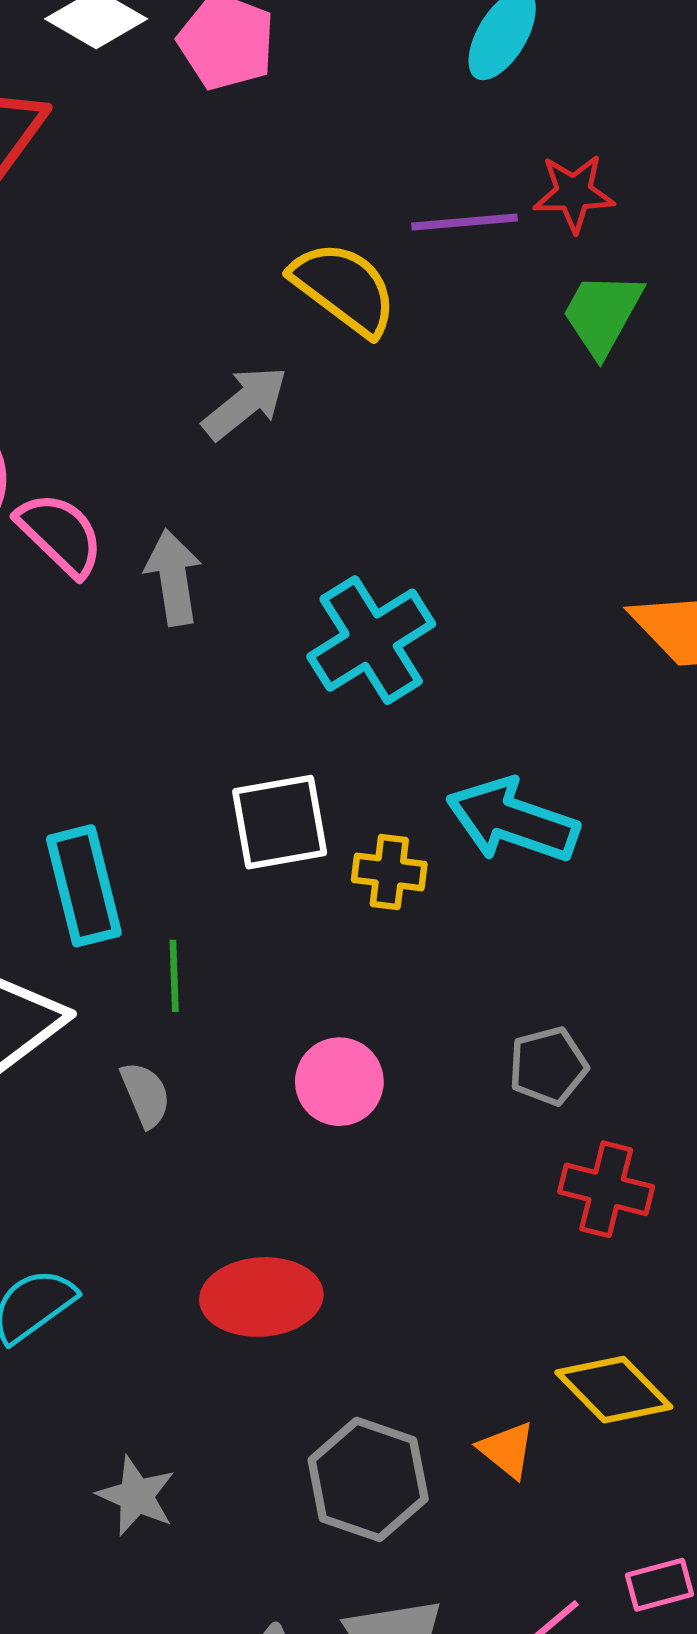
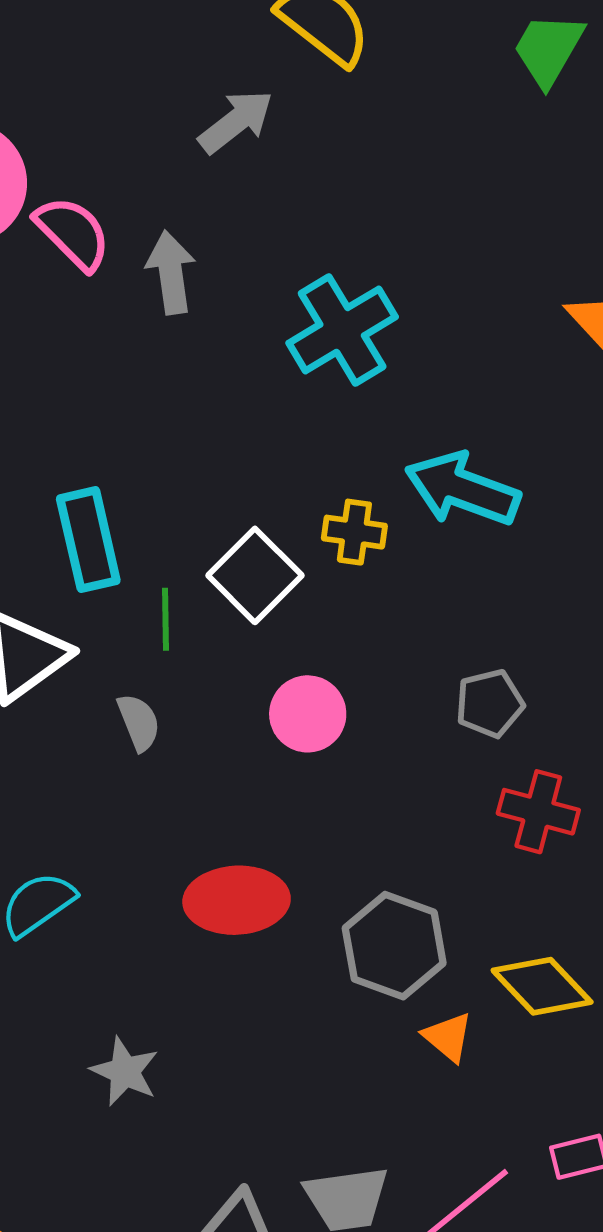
white square: (280, 822) -> (255, 575), moved, turned -36
gray hexagon: (368, 1479) -> (394, 946), moved

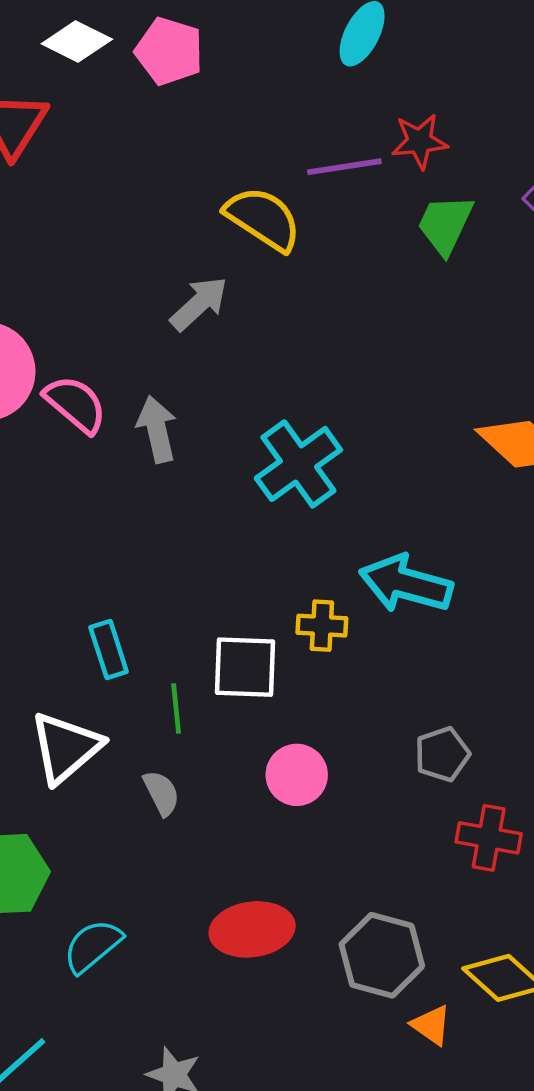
cyan rectangle: (88, 540) -> (109, 650), size x0.7
white square: (255, 575) -> (245, 667), turned -38

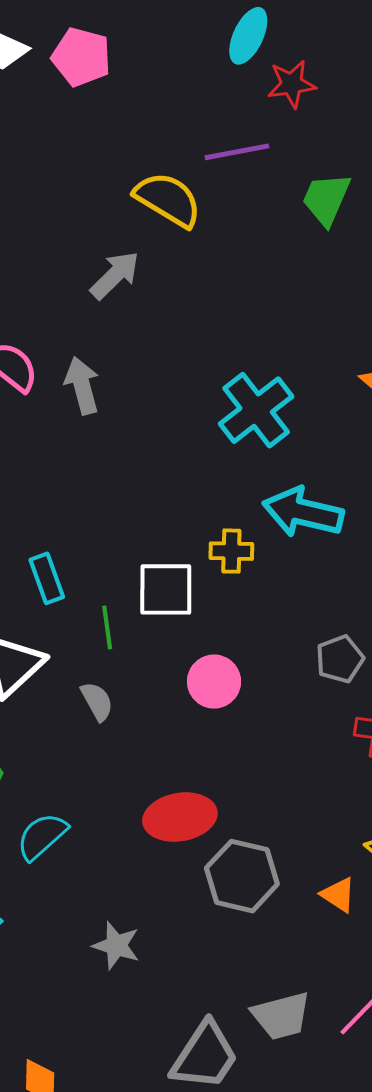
red star: (420, 141) -> (292, 84), moved
cyan cross: (298, 464) -> (256, 410), moved
gray hexagon: (382, 955) -> (242, 876), moved

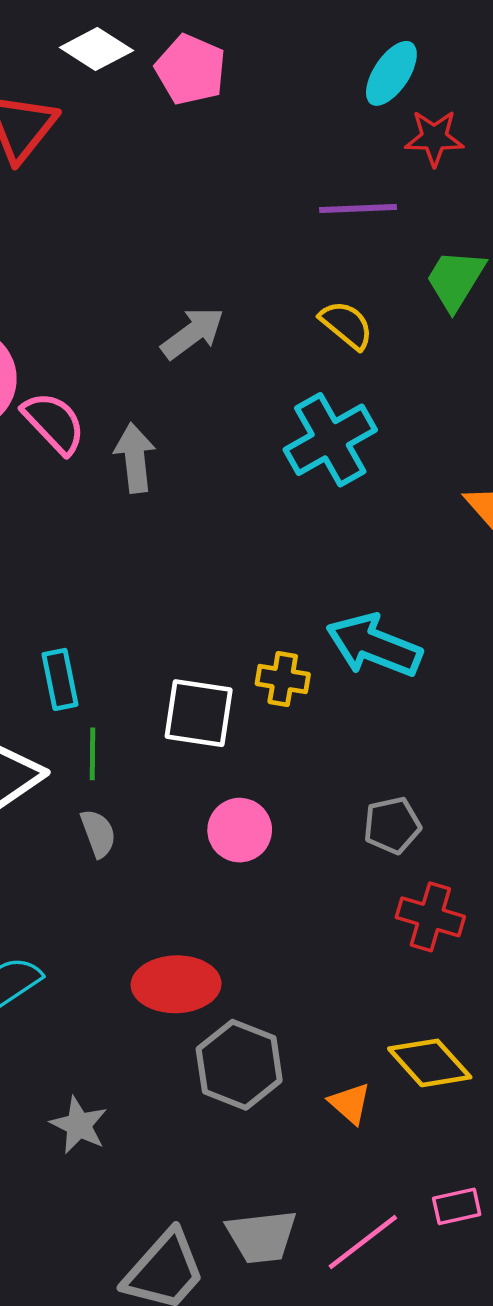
yellow semicircle: (168, 199) -> (346, 325), moved, size x0.7
cyan cross: (256, 410) -> (330, 440), moved
green line: (107, 627) -> (92, 754), moved

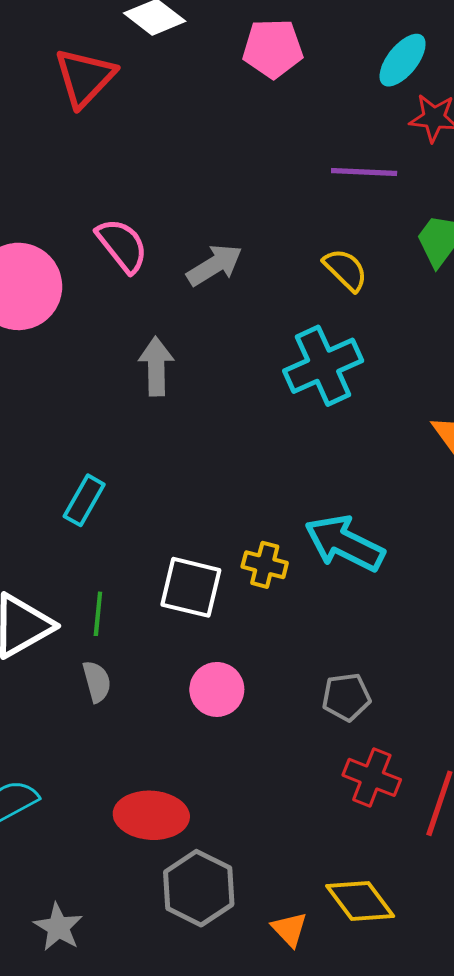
pink pentagon: (191, 70) -> (273, 48), moved, turned -30
pink semicircle: (54, 423) -> (122, 245), moved
cyan rectangle: (60, 679) -> (84, 500), moved, turned 36

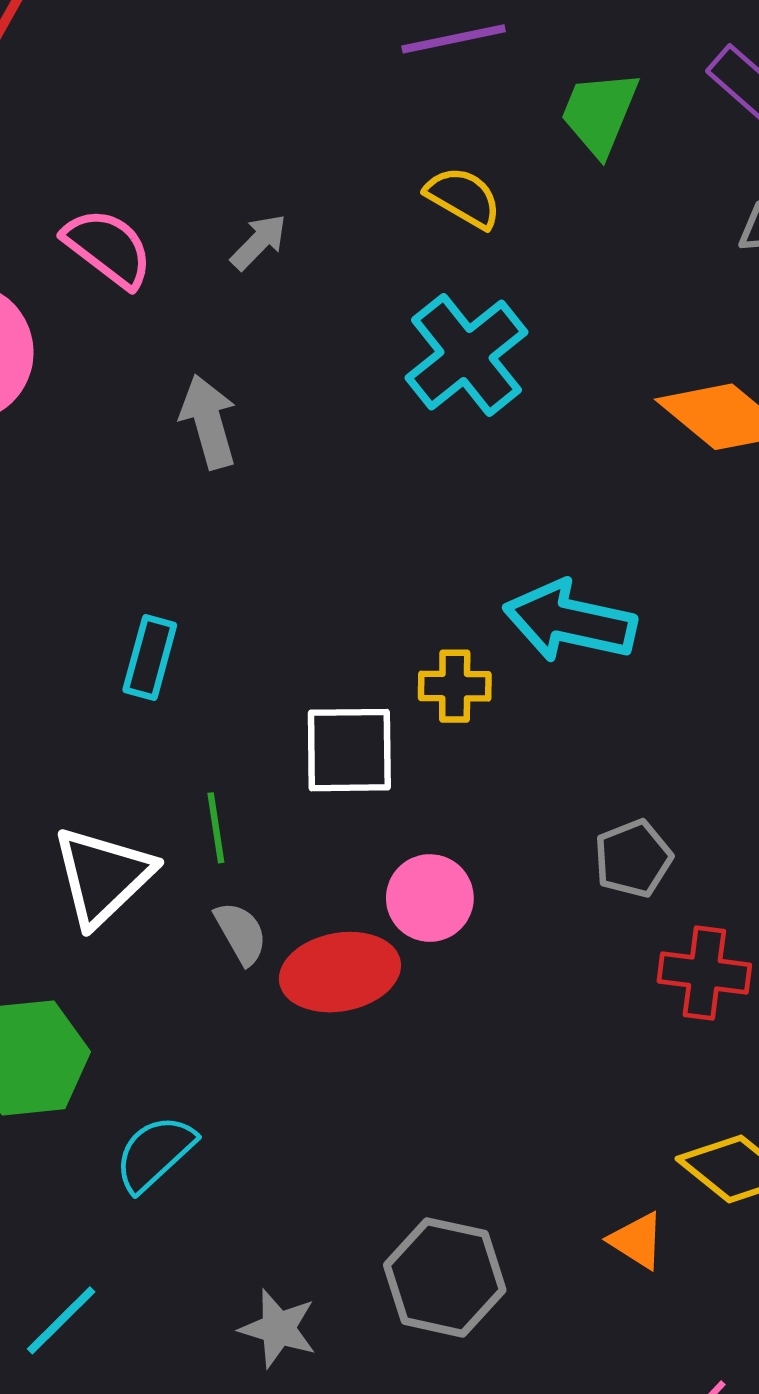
gray arrow: (215, 265) -> (259, 242), size x0.7
red ellipse: (151, 815) -> (340, 972), moved
gray hexagon: (199, 888) -> (445, 1277), moved

